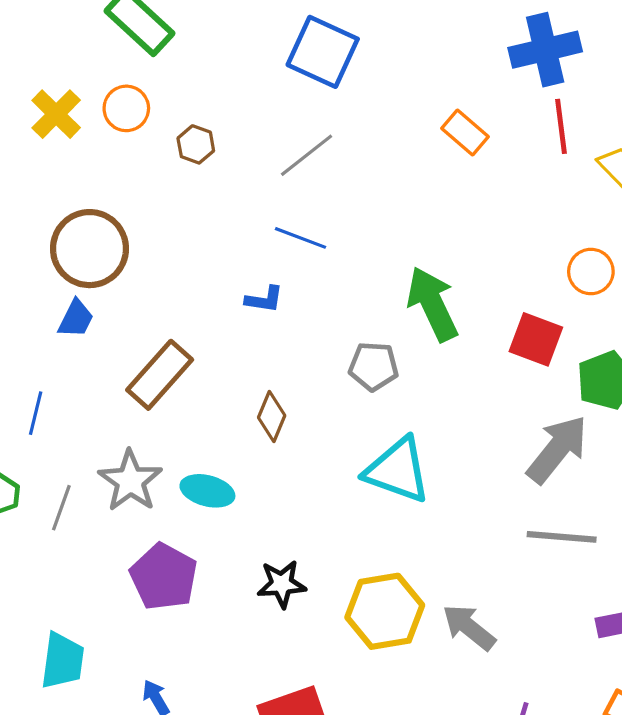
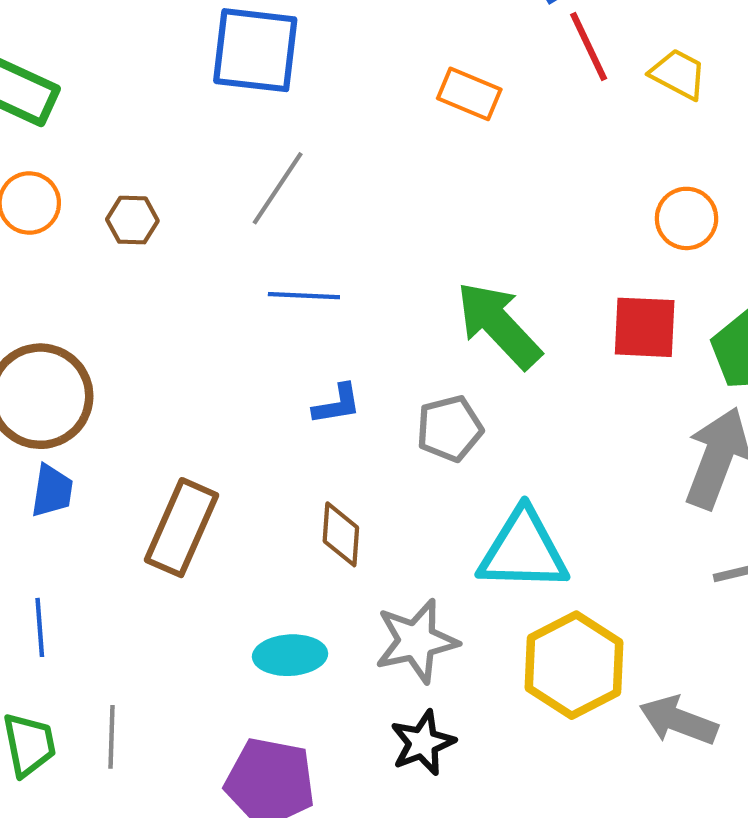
blue L-shape: (264, 299) -> (337, 404), moved
gray star: (130, 481) -> (416, 641), moved, turned -30
yellow hexagon: (385, 611) -> (574, 665), moved

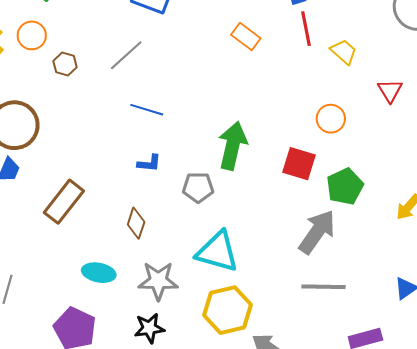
gray line: (278, 188) -> (126, 55), moved
brown hexagon: (132, 220) -> (65, 64), moved
green arrow: (499, 325) -> (232, 146), turned 42

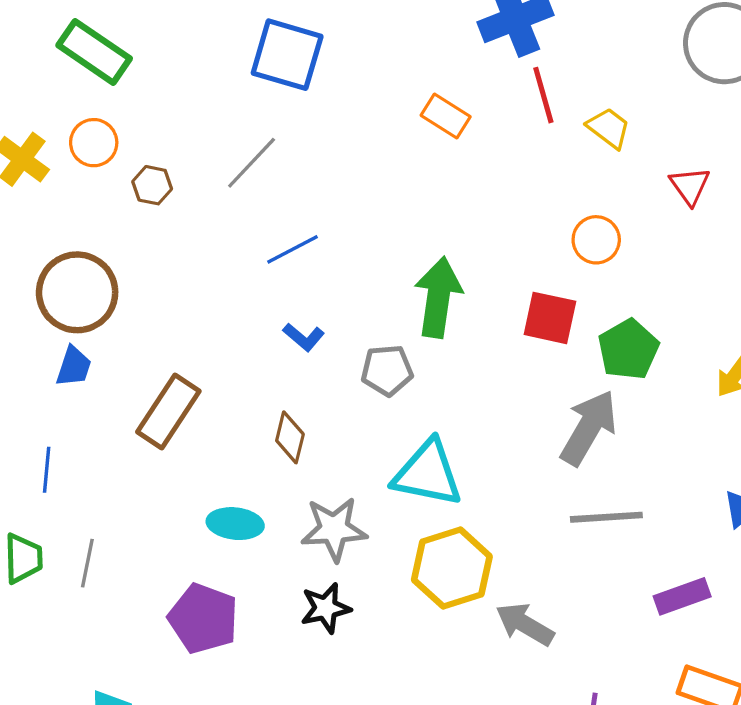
blue line: (147, 110) -> (292, 249), turned -40
blue L-shape: (149, 163) -> (304, 337), turned 40

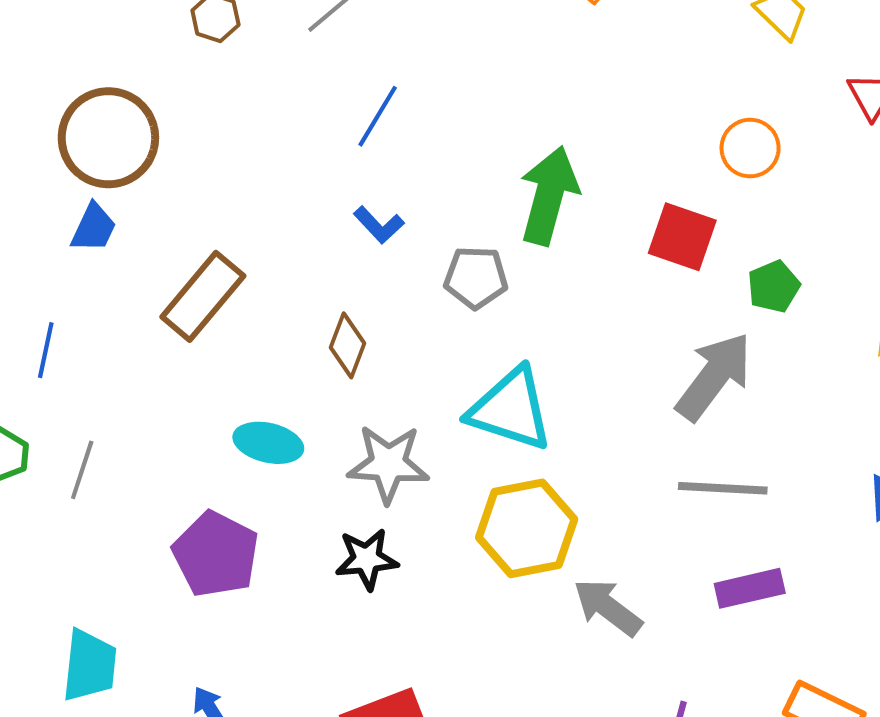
blue line: (292, 249) -> (378, 116), turned -38
green pentagon: (628, 349) -> (774, 287), size x0.7
purple rectangle: (682, 596) -> (750, 588), moved

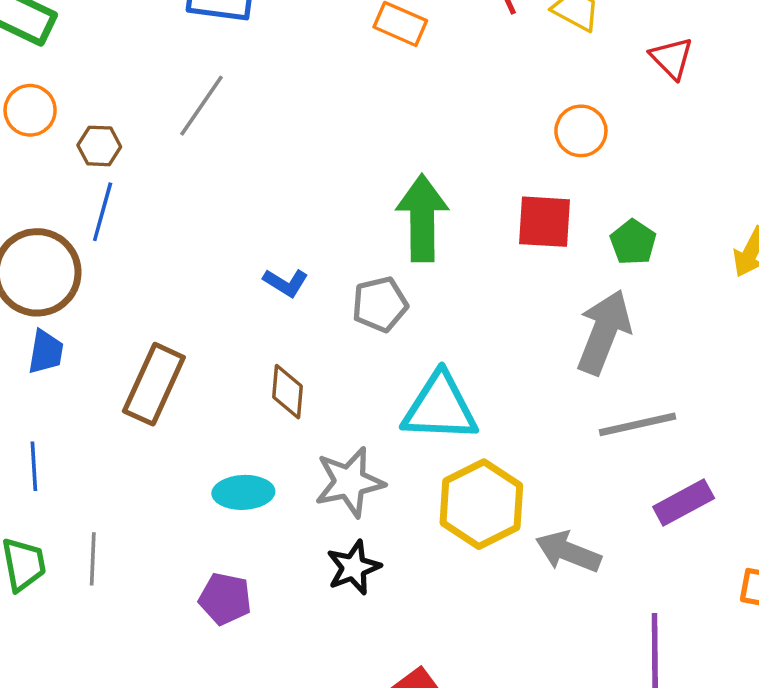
blue line: (378, 116) -> (103, 212), moved
purple pentagon: (216, 554) -> (225, 599), size x0.7

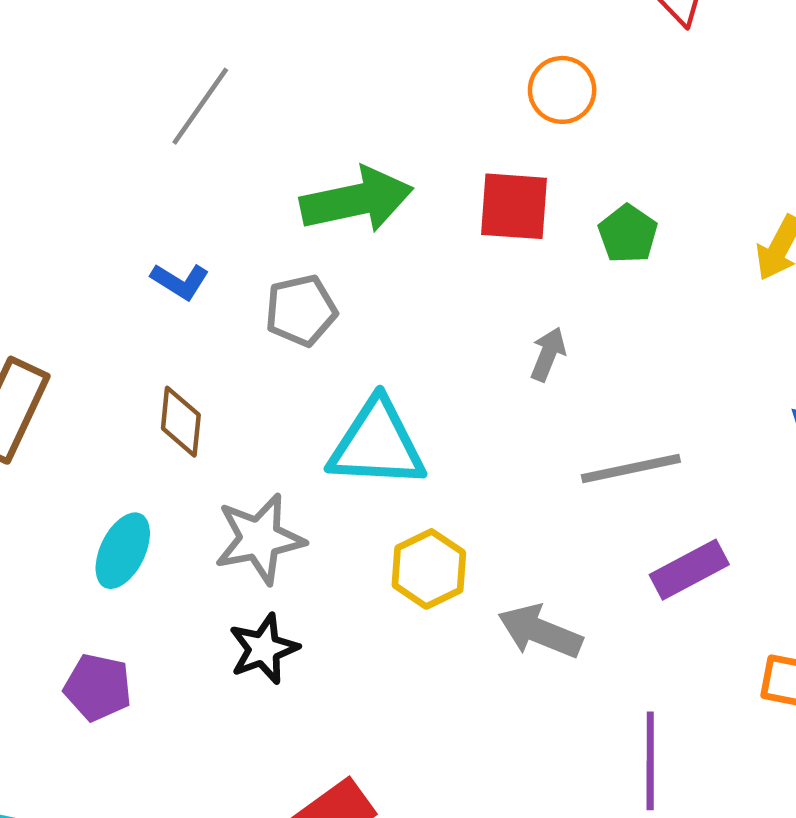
gray line: (201, 106) -> (200, 106), moved
green arrow: (422, 218) -> (357, 200), turned 78
gray arrow: (604, 332) -> (548, 354), moved, size x0.5
cyan ellipse: (243, 492) -> (123, 551), turned -62
yellow hexagon: (481, 504) -> (429, 569), size x0.7

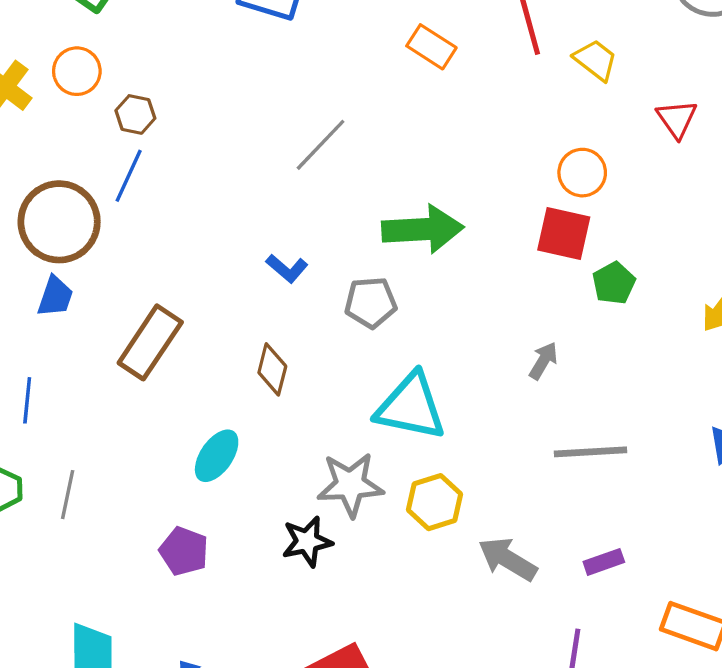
red square: (514, 206) -> (564, 233), moved
gray star: (259, 539) -> (350, 485), moved
purple rectangle: (689, 570) -> (604, 562), moved, size x0.7

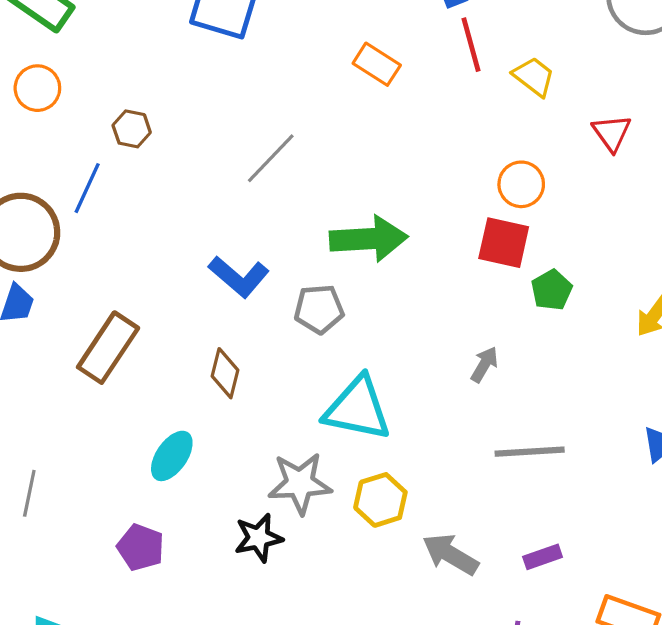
brown hexagon: (135, 114) -> (132, 129), moved
blue L-shape: (287, 268) -> (239, 277), size x1.5

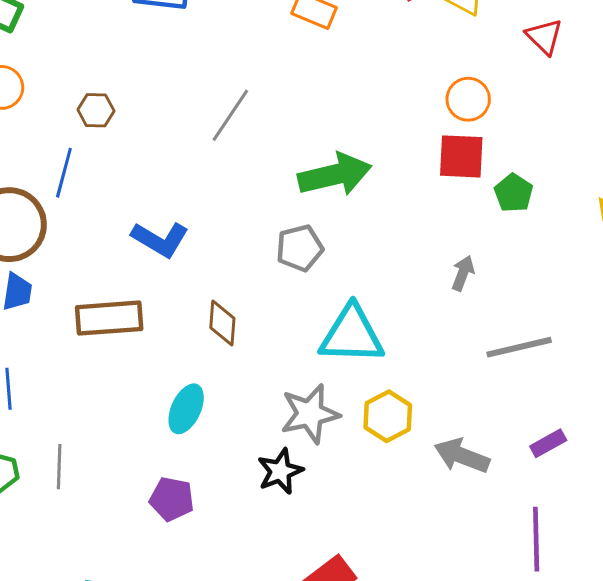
blue L-shape: (239, 277) -> (160, 239), moved
brown rectangle: (108, 348) -> (109, 318), turned 62

